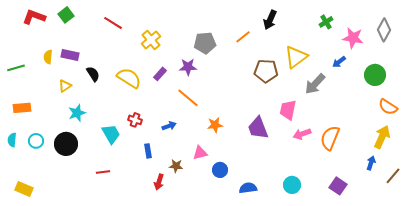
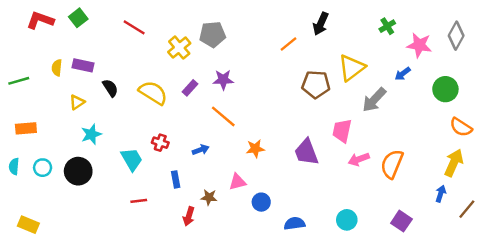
gray pentagon: (205, 43) -> (213, 34), moved
red line: (103, 172) -> (139, 201), moved

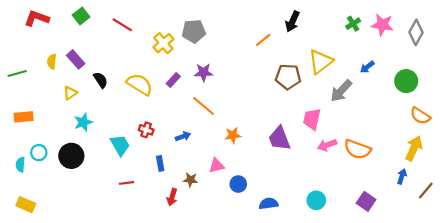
green square: (78, 18) -> (81, 16), moved
pink star: (419, 45) -> (382, 25), moved
purple rectangle: (83, 65) -> (76, 59), turned 36
orange semicircle: (392, 164) -> (357, 149), turned -92
cyan semicircle: (14, 166) -> (20, 165), moved

